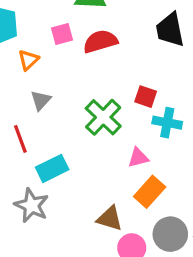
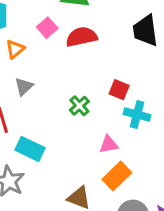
pink square: (62, 34) -> (47, 28), turned -30
green cross: (103, 117) -> (79, 106), size x0.6
cyan rectangle: (52, 168) -> (30, 149), turned 48

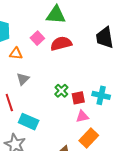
orange triangle: (15, 49) -> (16, 54), turned 48
red square: (119, 90) -> (78, 98), moved, turned -32

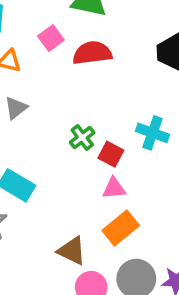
cyan cross: (101, 95) -> (153, 133), moved
red square: (78, 98) -> (111, 154), turned 32

